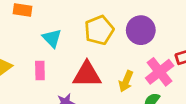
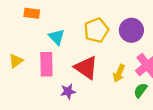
pink rectangle: (40, 70) -> (46, 64), size x1.5
red triangle: (87, 75) -> (86, 68), turned 35

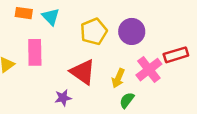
cyan triangle: (57, 37) -> (51, 17), moved
pink rectangle: (46, 64) -> (35, 52), moved
green semicircle: (140, 90) -> (127, 100), moved

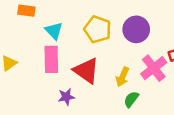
cyan triangle: (51, 17) -> (54, 31), moved
yellow pentagon: (94, 31) -> (98, 29), turned -30
pink rectangle: (35, 52) -> (51, 59), moved

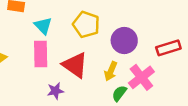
purple circle: (136, 29) -> (124, 41), moved
pink cross: (154, 68) -> (141, 77), moved

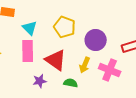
pink cross: (141, 77) -> (110, 70), turned -30
green semicircle: (119, 93) -> (71, 83), moved, turned 64

